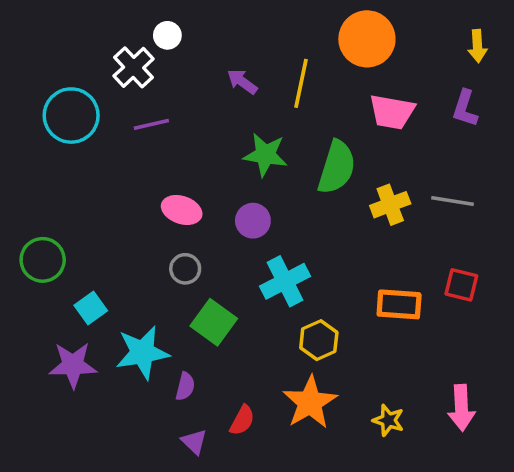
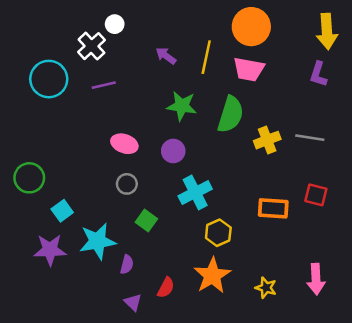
yellow arrow: (477, 46) -> (327, 31), size x1.6
pink trapezoid: (392, 112) -> (249, 69), moved
green square: (214, 322) -> (146, 221), size x0.7

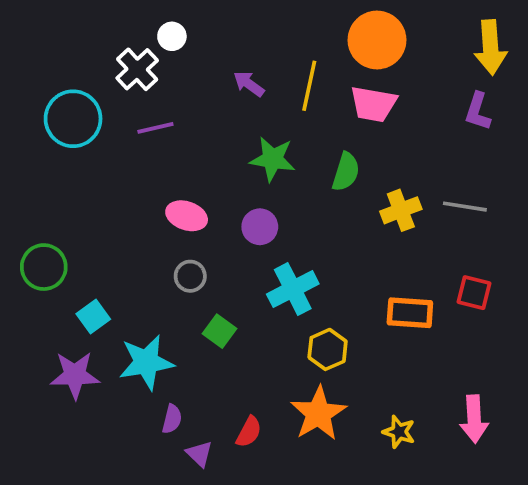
green semicircle: (231, 114) -> (346, 172), size x0.7
purple semicircle: (127, 264) -> (172, 419), moved

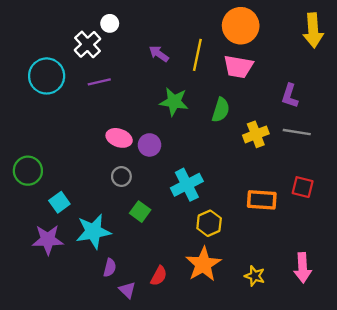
purple L-shape: (478, 111) -> (290, 96), moved
purple circle: (260, 227) -> (149, 145), moved

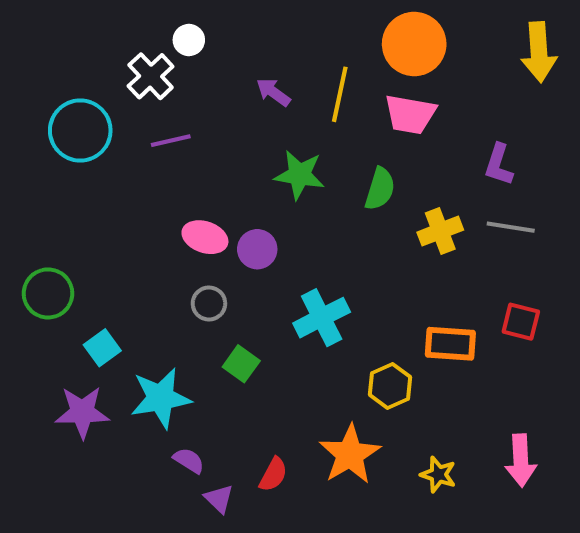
yellow hexagon: (209, 223) -> (390, 386), moved
purple semicircle: (110, 268) -> (189, 460), turned -72

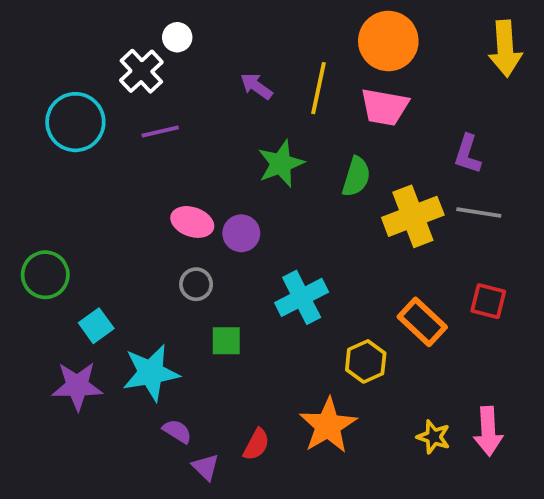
green star: (299, 175) -> (281, 164), turned -30
yellow cross: (440, 231) -> (413, 216), size x1.4
orange rectangle: (450, 344) -> (422, 322), turned 39
green square: (241, 364) -> (226, 341), turned -36
yellow star: (438, 475) -> (434, 437), moved

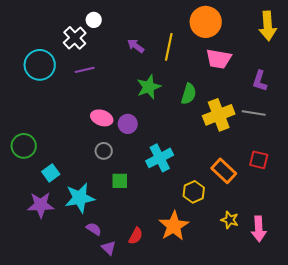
pink trapezoid: (385, 107) -> (219, 59), moved
purple L-shape: (468, 154) -> (260, 81), moved
yellow star: (434, 437) -> (230, 220), moved

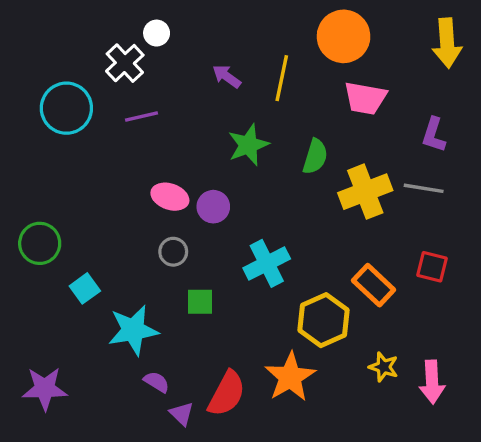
yellow hexagon: (194, 192) -> (323, 320), size x1.4
purple star: (41, 205) -> (45, 389), moved
red semicircle: (136, 236) -> (227, 394), size x1.6

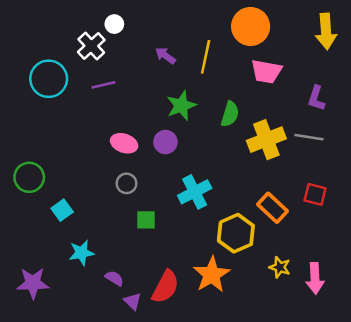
purple circle: (213, 207) -> (165, 142), moved
cyan star: (133, 330) -> (81, 253), moved, size x0.7

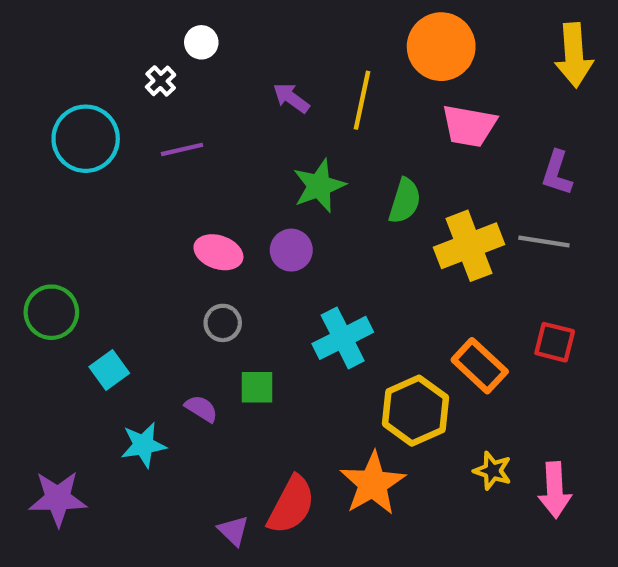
white cross: (91, 46) -> (161, 81), size x0.6
purple semicircle: (114, 278) -> (201, 409), moved

